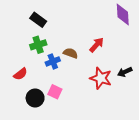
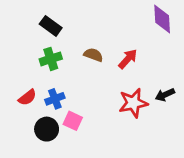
brown semicircle: (71, 53) -> (93, 55), moved
blue cross: (53, 61) -> (55, 99), moved
red star: (101, 78) -> (133, 103), turned -30

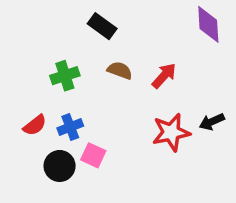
black rectangle: (51, 26) -> (102, 26), moved

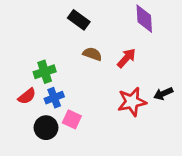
purple diamond: (208, 24) -> (144, 19), moved
green cross: (65, 76) -> (45, 72), moved

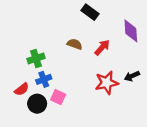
purple diamond: (144, 19) -> (131, 31), moved
black rectangle: (79, 20) -> (90, 12), moved
red semicircle: (27, 96) -> (22, 89), moved

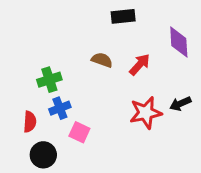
black rectangle: (90, 12) -> (123, 16), turned -42
red semicircle: (22, 89) -> (30, 122), turned -48
black circle: (37, 104) -> (43, 155), moved

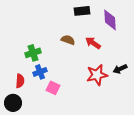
purple diamond: (179, 42) -> (110, 20), moved
red arrow: (140, 65) -> (93, 43), turned -98
black circle: (43, 155) -> (13, 103), moved

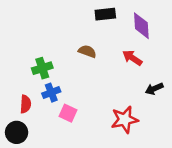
red arrow: (93, 43) -> (132, 58), moved
red star: (97, 75) -> (125, 120), moved

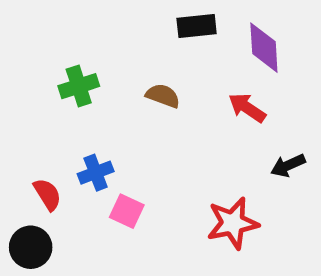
green cross: (42, 68) -> (79, 86), moved
red semicircle: (26, 104) -> (47, 194), turned -36

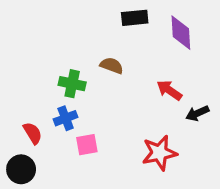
green cross: (79, 86) -> (72, 84), moved, turned 30
red arrow: (247, 108) -> (169, 90), moved
pink square: (127, 211) -> (87, 145), turned -35

